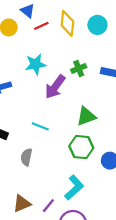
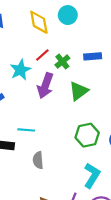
red line: (41, 26) -> (42, 55), moved
green triangle: (86, 116) -> (79, 91), moved
cyan line: (40, 126) -> (26, 130), moved

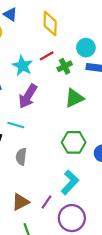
cyan circle: (68, 15) -> (86, 48), moved
cyan star: (20, 70) -> (22, 66), turned -30
purple arrow: (45, 86) -> (28, 96), moved

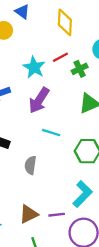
cyan line: (16, 125) -> (51, 133), moved
purple line: (46, 202) -> (57, 215), turned 48

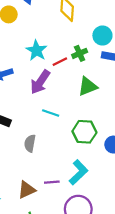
red line: (60, 57) -> (60, 62), moved
purple line: (57, 215) -> (52, 182), moved

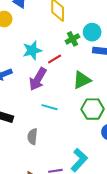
cyan star: (36, 50) -> (32, 50), turned 30
green cross: (80, 53) -> (72, 39), moved
green hexagon: (84, 132) -> (93, 109), moved

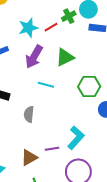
red line: (55, 59) -> (51, 27), moved
green triangle: (82, 80) -> (65, 57), moved

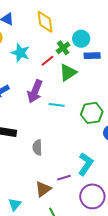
cyan star: (28, 28) -> (20, 53), moved, turned -30
green triangle: (65, 57) -> (68, 72), moved
cyan line: (46, 85) -> (57, 105), moved

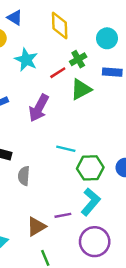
cyan circle: (81, 39) -> (107, 38), moved
cyan line: (57, 105) -> (66, 149), moved
green hexagon: (92, 113) -> (90, 168), moved
gray semicircle: (37, 147) -> (24, 176), moved

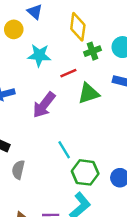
green cross: (78, 59) -> (92, 51), moved
cyan star: (26, 60) -> (39, 55), turned -30
cyan line: (66, 149) -> (64, 150), turned 36

